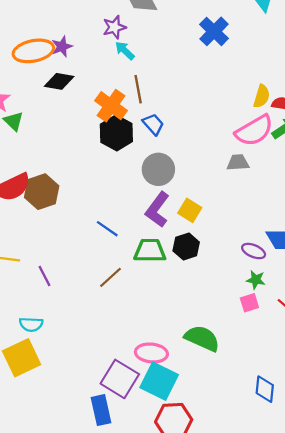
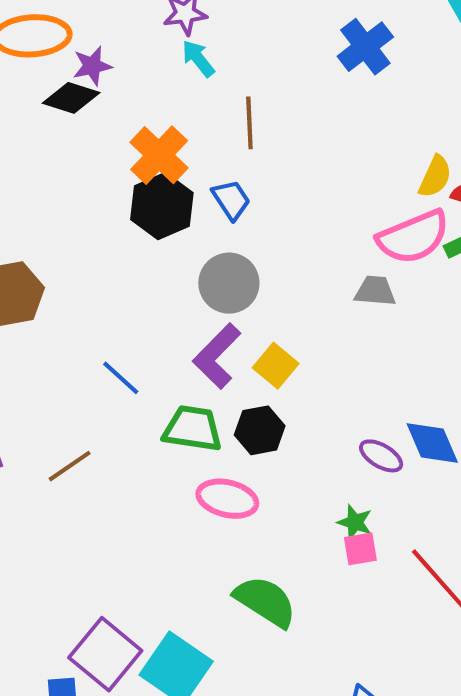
purple star: (62, 47) -> (92, 66), moved
brown line: (138, 89) -> (249, 123), moved
brown line: (110, 277) -> (70, 466), moved
green star: (256, 280) -> (355, 522), moved
pink ellipse: (151, 353) -> (227, 499), moved

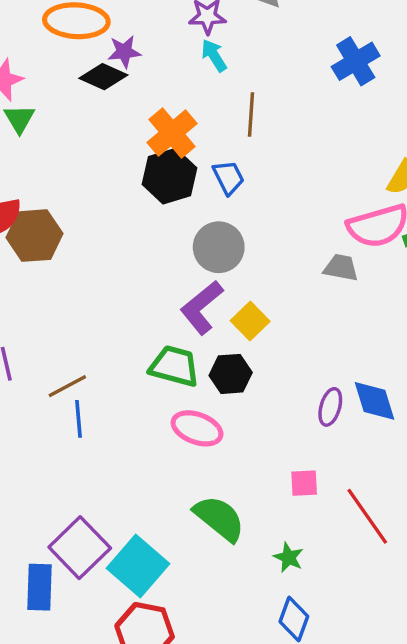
blue line: (121, 378) -> (78, 419), moved, turned 36
purple ellipse: (381, 456) -> (330, 407), turned 69
green star: (355, 522) -> (289, 557), moved

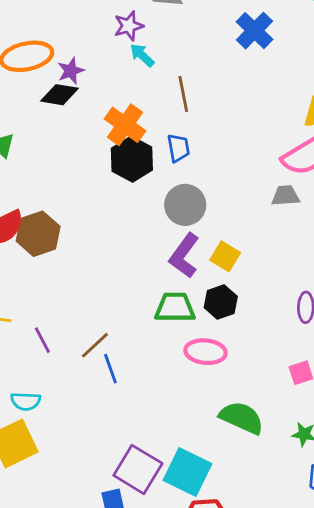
blue trapezoid: (228, 177) -> (178, 148), turned 32

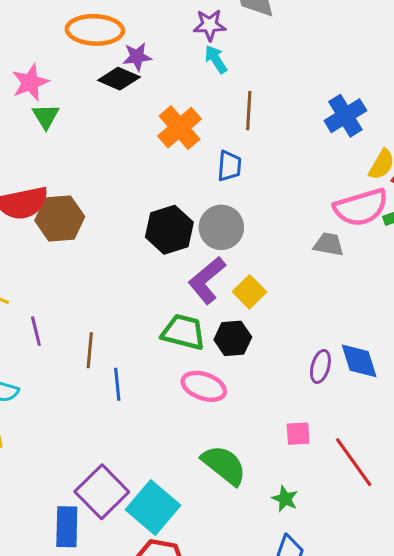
blue cross: (254, 31) -> (345, 116), moved
black hexagon: (132, 159) -> (169, 230), moved
brown line: (95, 345) -> (90, 350), turned -56
blue line: (110, 369) -> (117, 384), moved

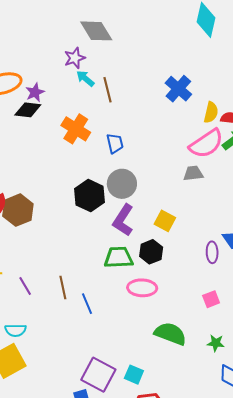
brown line: (249, 111) -> (108, 90), moved
yellow square: (249, 292) -> (165, 221), moved
cyan square: (153, 508) -> (134, 375), size x0.6

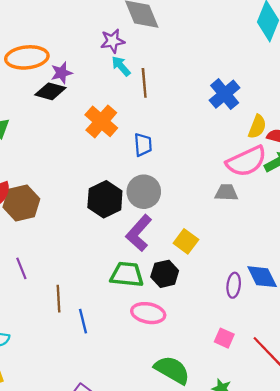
purple line: (25, 286) -> (21, 268), moved
pink square: (211, 299) -> (224, 338), turned 36

